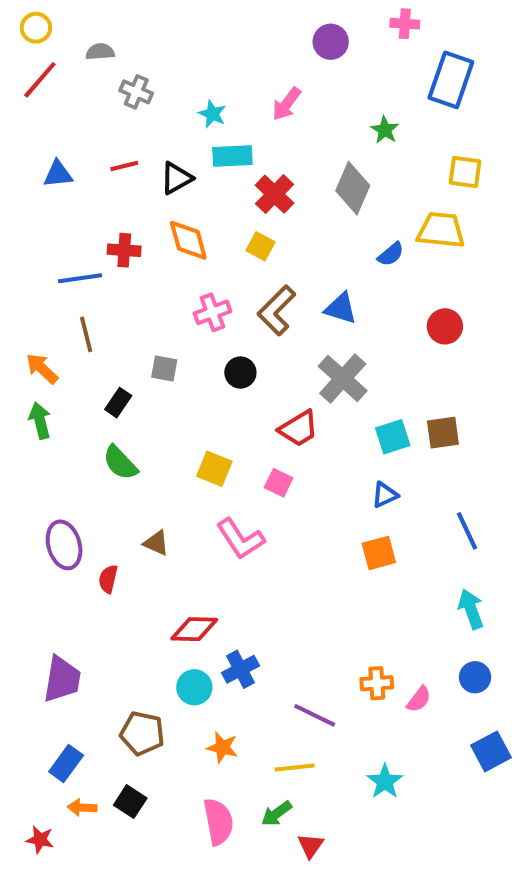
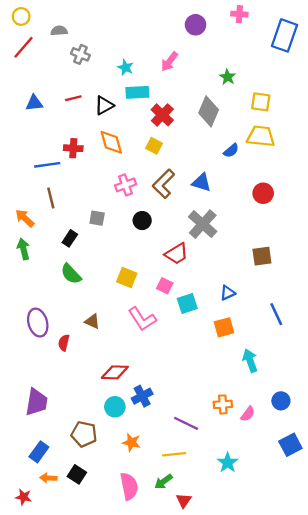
blue rectangle: (451, 80) -> (285, 35), moved
yellow square: (465, 172) -> (261, 102), moved
cyan square: (393, 437) -> (187, 304), moved
cyan arrow: (471, 609) -> (250, 361), moved

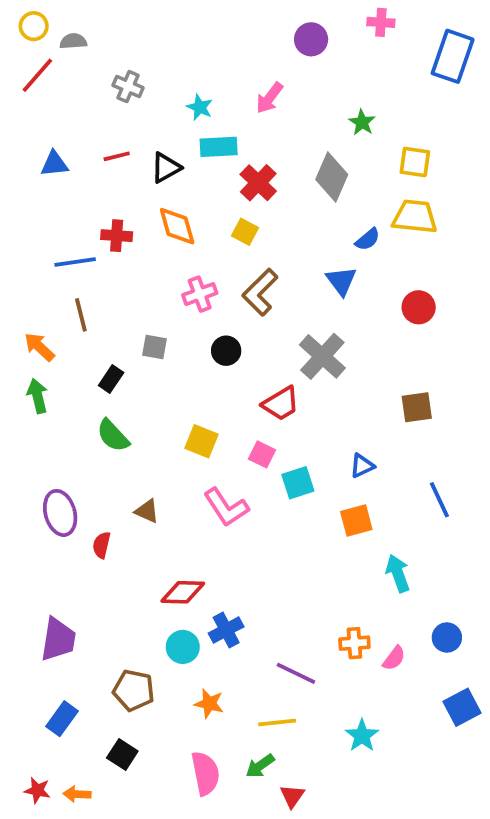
gray semicircle: (59, 31) -> (73, 41), moved
blue triangle: (201, 183) -> (341, 281), moved, turned 36
orange arrow: (48, 478) -> (77, 794), moved

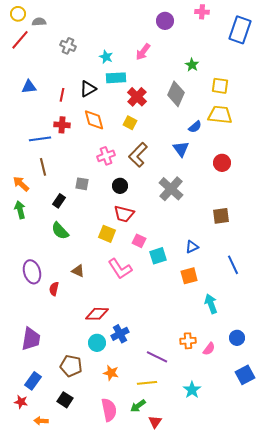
red line: (117, 156) -> (62, 95), moved, turned -64
red trapezoid: (281, 404) -> (124, 214), moved, turned 45
red star: (37, 790) -> (21, 402), moved

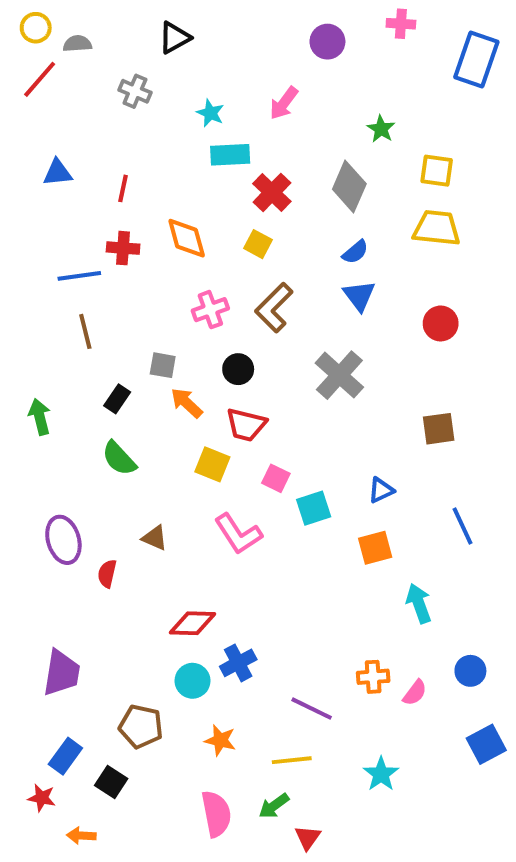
black triangle: (88, 89) -> (175, 38), moved
blue semicircle: (195, 127) -> (355, 252), moved
orange arrow: (21, 184) -> (187, 403), moved
black square: (65, 400) -> (111, 782), moved

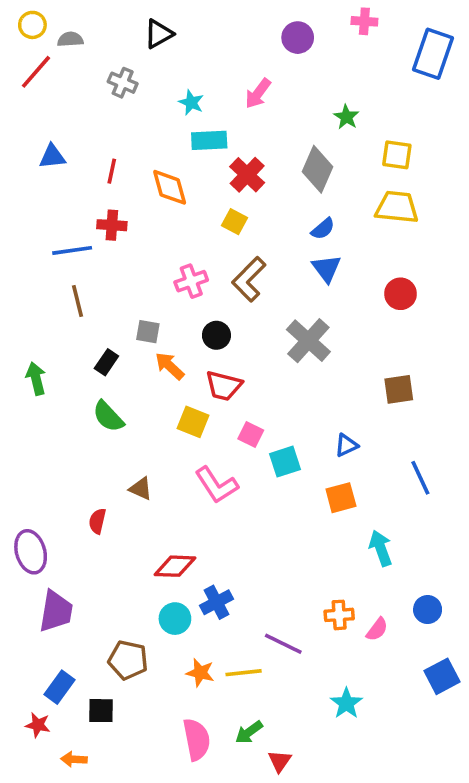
orange diamond: (187, 238) -> (170, 187), moved
purple ellipse: (63, 540) -> (31, 552), moved
yellow line: (292, 760) -> (244, 673), moved
black square: (111, 782) -> (101, 711), turned -32

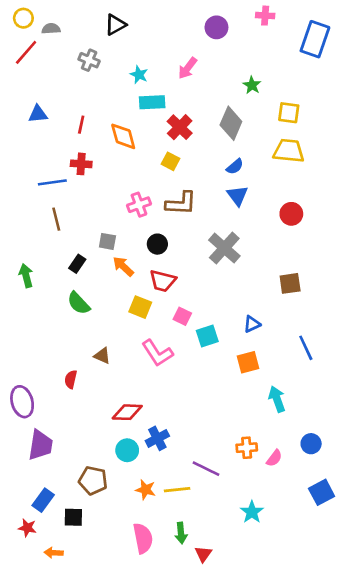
brown L-shape: (249, 279) -> (181, 203), turned -132
green arrow: (249, 732) -> (181, 533), turned -60

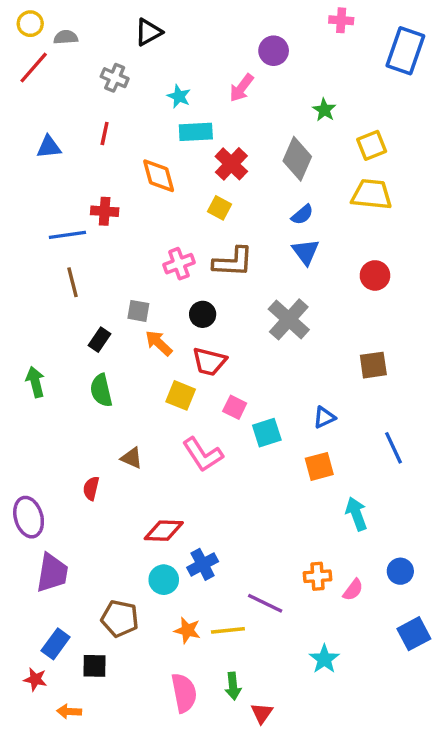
purple circle: (216, 27) -> (274, 51), moved
yellow square: (289, 113) -> (372, 145), turned -30
red line: (81, 125) -> (105, 134), moved
green arrow: (26, 276) -> (35, 382), moved
green semicircle: (79, 303) -> (101, 390), turned 30

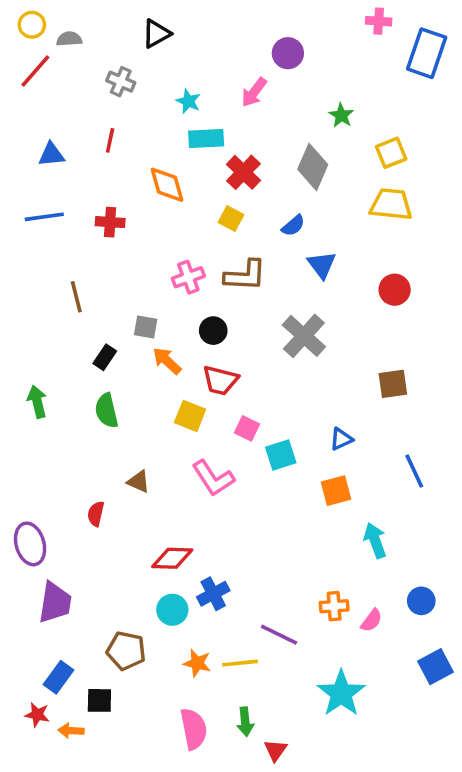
pink cross: (341, 20) -> (379, 21), moved
blue semicircle: (302, 215) -> (293, 226), moved
blue line: (67, 235) -> (44, 217), moved
cyan star: (324, 659) -> (341, 693), size x1.5
orange arrow: (69, 711) -> (71, 731), moved

